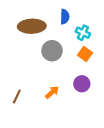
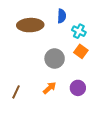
gray circle: (52, 51) -> (55, 59), moved
purple circle: (82, 84) -> (78, 88), moved

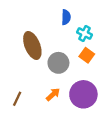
brown ellipse: (30, 25) -> (32, 45), moved, turned 70
purple circle: (78, 88) -> (83, 94), size x1.6

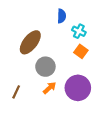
brown ellipse: (32, 45) -> (30, 42), turned 60
gray circle: (58, 63) -> (45, 67), moved

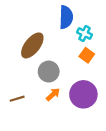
blue semicircle: (62, 16) -> (66, 17), size x1.5
brown line: (16, 92) -> (17, 99), turned 48

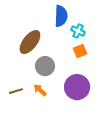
orange square: (87, 55) -> (80, 51), turned 32
orange arrow: (53, 94) -> (40, 90), moved, turned -96

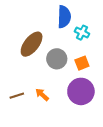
orange square: (80, 51) -> (82, 63), moved
gray circle: (45, 66) -> (57, 59), moved

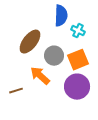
orange square: (82, 63) -> (78, 60), size x1.5
orange arrow: (42, 95) -> (40, 76), moved, size x1.5

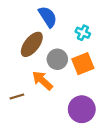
blue semicircle: (61, 16) -> (48, 17), moved, turned -35
purple circle: (77, 87) -> (82, 109), moved

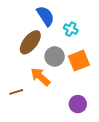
cyan cross: (83, 33) -> (71, 29), moved
purple circle: (82, 109) -> (78, 104), size x0.7

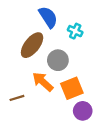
orange square: (79, 61) -> (72, 88), moved

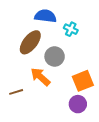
blue semicircle: (48, 17) -> (45, 16), turned -50
orange square: (72, 88) -> (83, 81), moved

